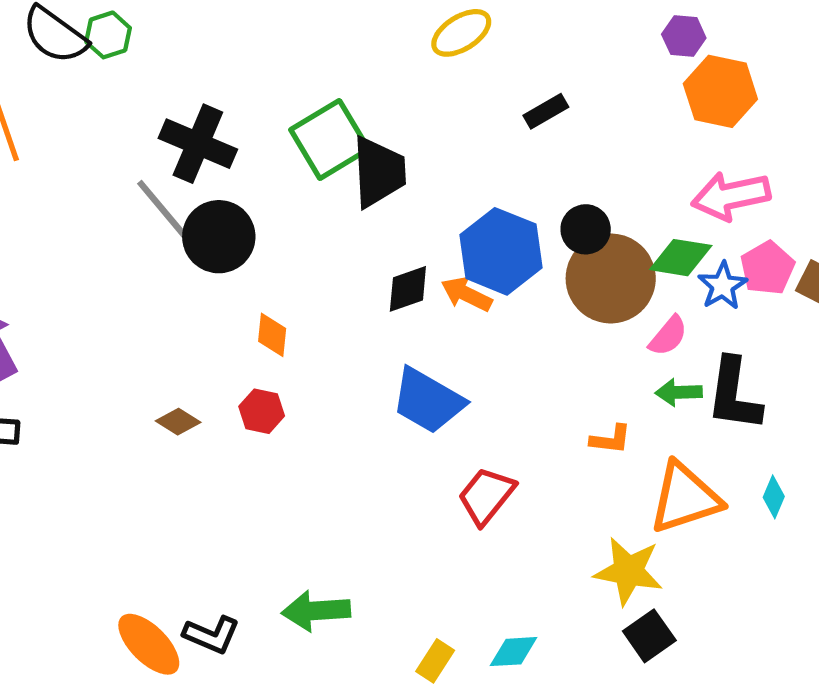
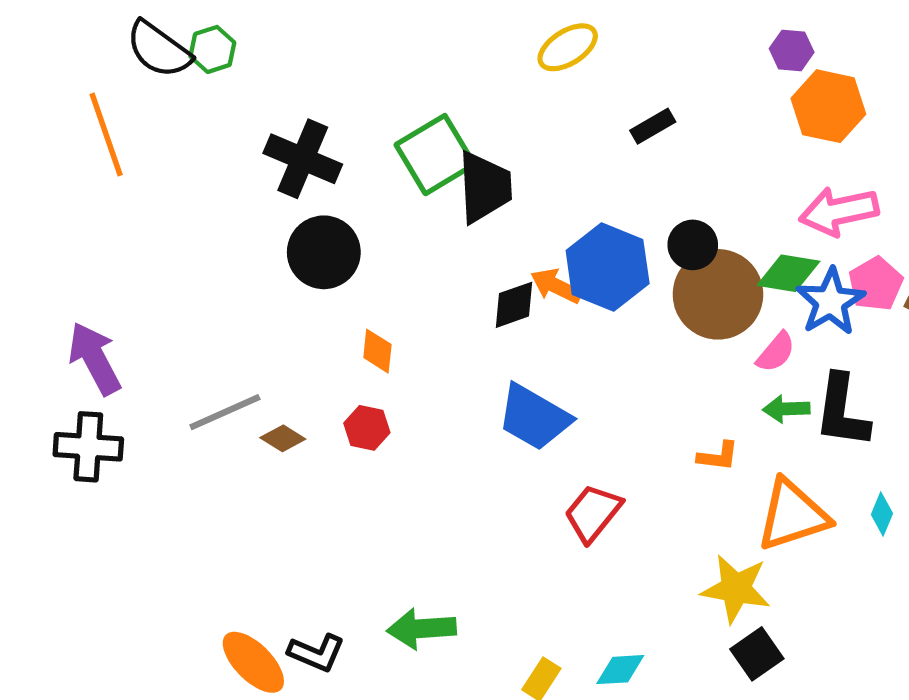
gray line: (163, 211) -> (225, 412), moved, turned -74
blue star: (722, 286) -> (830, 302), size x1.4
orange arrow: (466, 294) -> (556, 286), moved

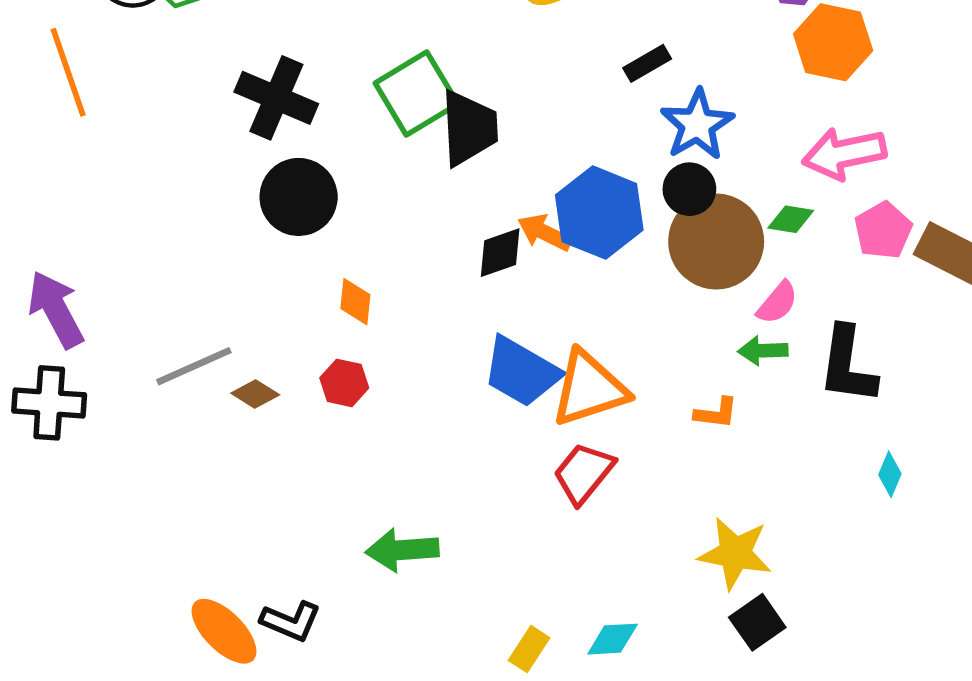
green diamond: (788, 273) -> (791, 219), size x0.7
blue star: (830, 302) -> (697, 125), moved
green arrow: (786, 409) -> (763, 351), moved
orange triangle: (793, 515) -> (589, 388), moved
green arrow: (422, 629) -> (402, 550), moved

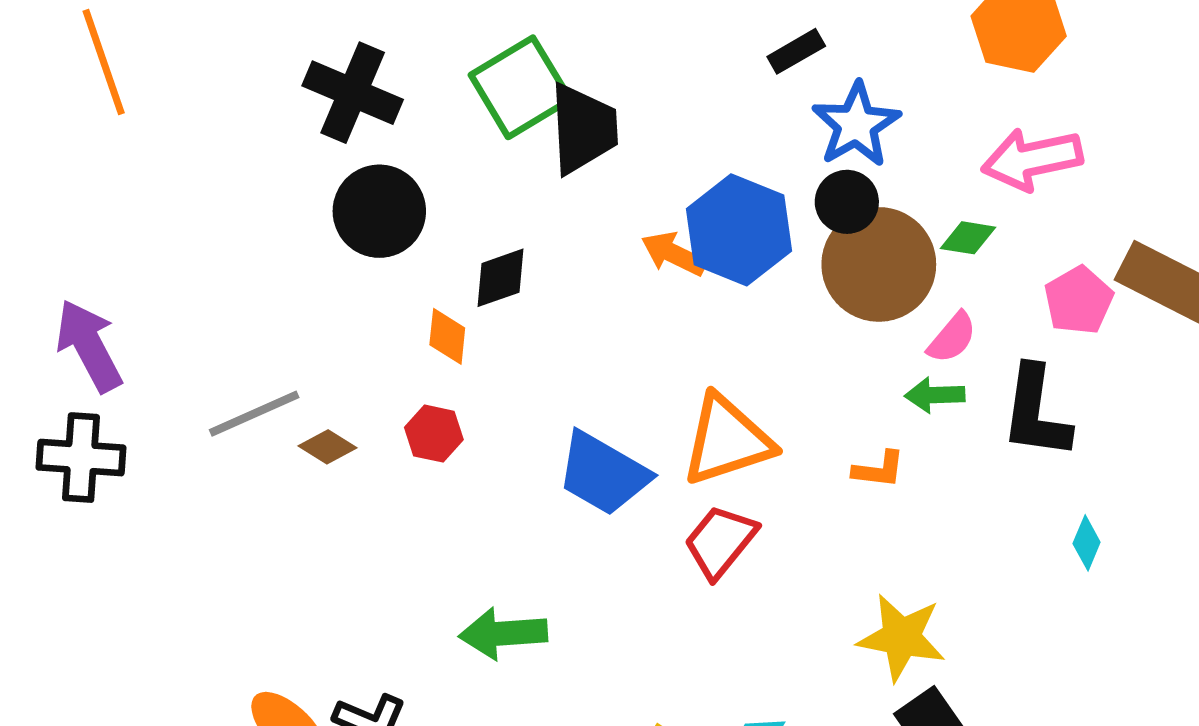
pink pentagon: (883, 230) -> (1079, 300), moved
black diamond: (500, 253) -> (501, 278), moved
blue trapezoid: (521, 372) -> (603, 474), moved

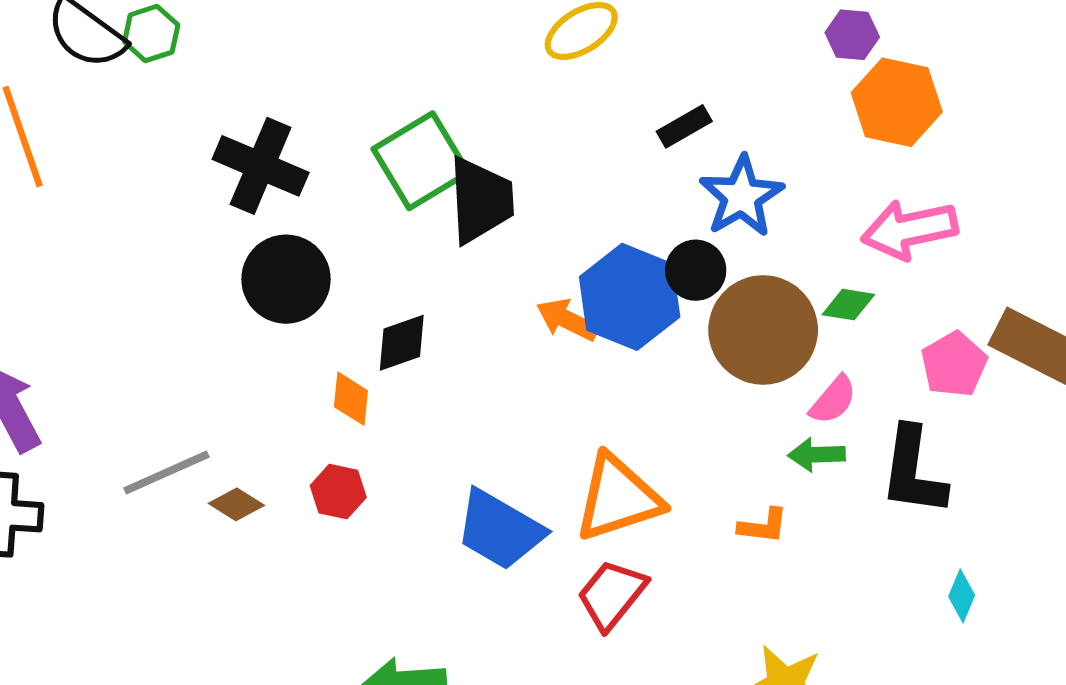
black circle: (847, 202) -> (696, 270), moved

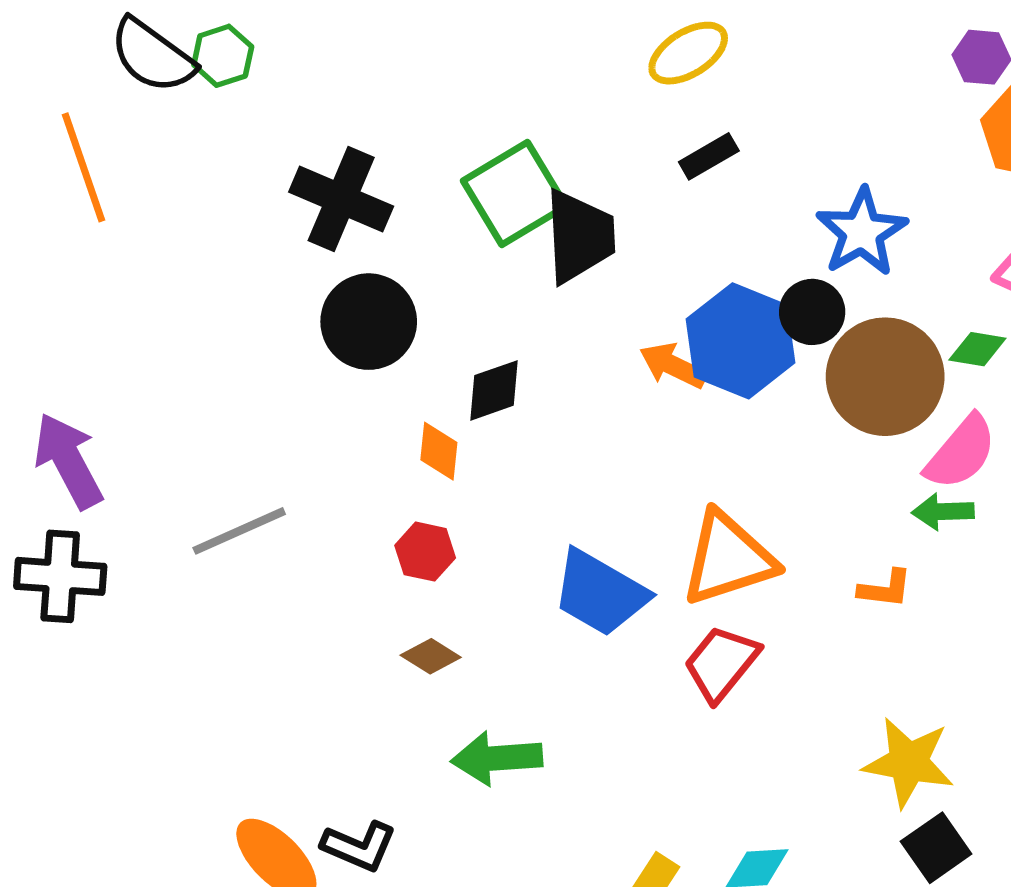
black rectangle: (684, 126) -> (709, 156), moved
pink semicircle: (833, 400) -> (961, 452), size x1.4
brown diamond: (236, 504) -> (431, 656), moved

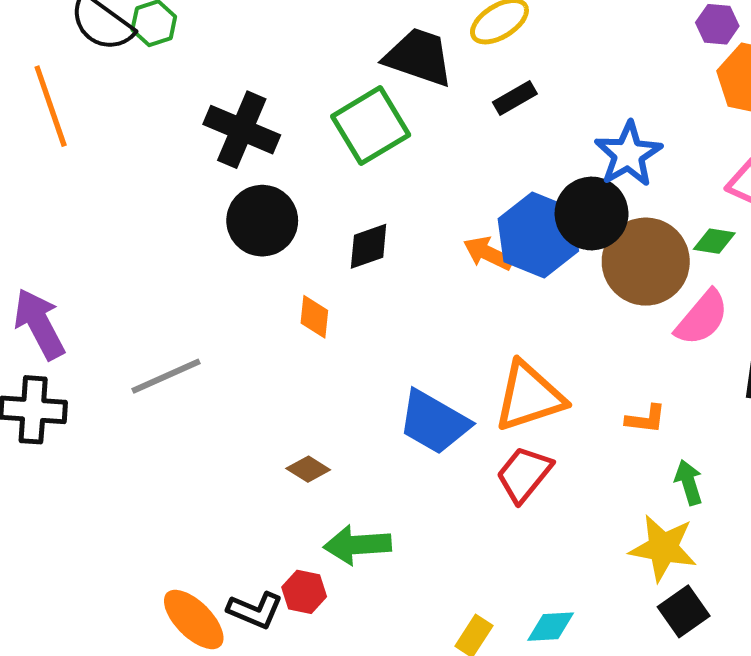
black trapezoid: (579, 236) -> (419, 57), moved, turned -68
black circle: (812, 312) -> (592, 213), size x1.5
black diamond: (494, 390) -> (369, 246), moved
green arrow: (943, 512) -> (689, 482), moved, turned 75
red hexagon: (425, 552) -> (304, 592), moved

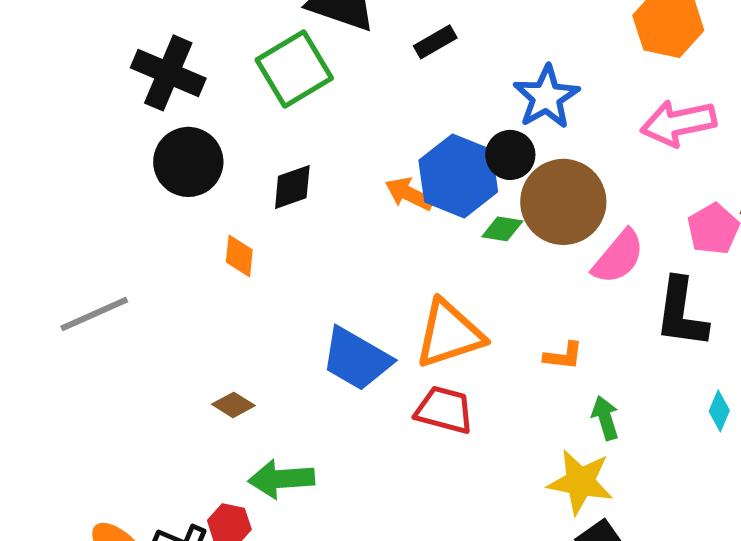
black circle: (592, 213) -> (510, 155), size x0.7
green diamond: (714, 241) -> (502, 229), moved
red trapezoid: (524, 474) -> (444, 410), turned 66

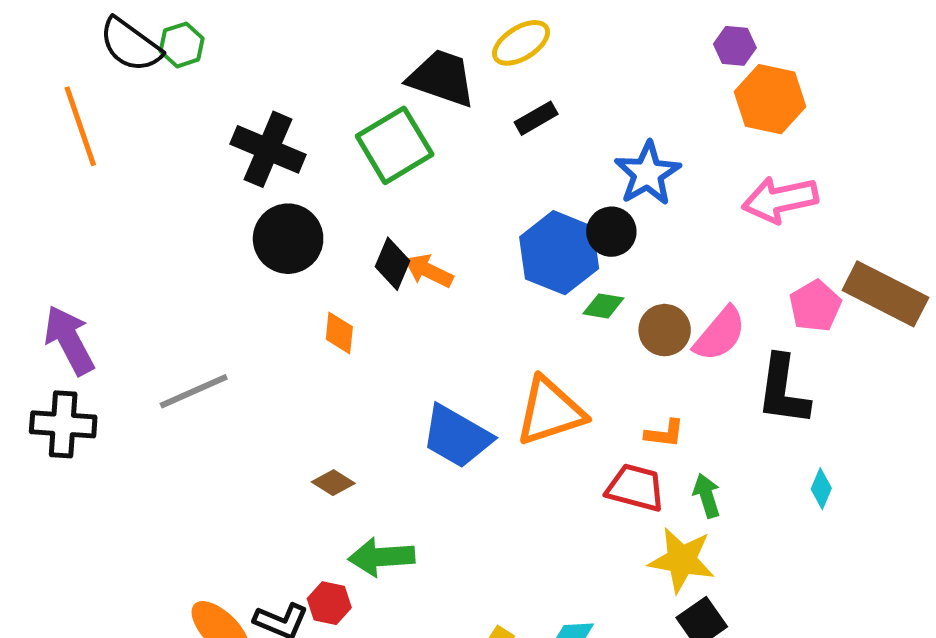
black diamond: (292, 187) -> (392, 264), turned -48
orange arrow: (409, 194) -> (429, 271), moved
brown circle: (563, 202) -> (665, 330), moved, size x0.6
red trapezoid: (444, 410) -> (635, 488), moved

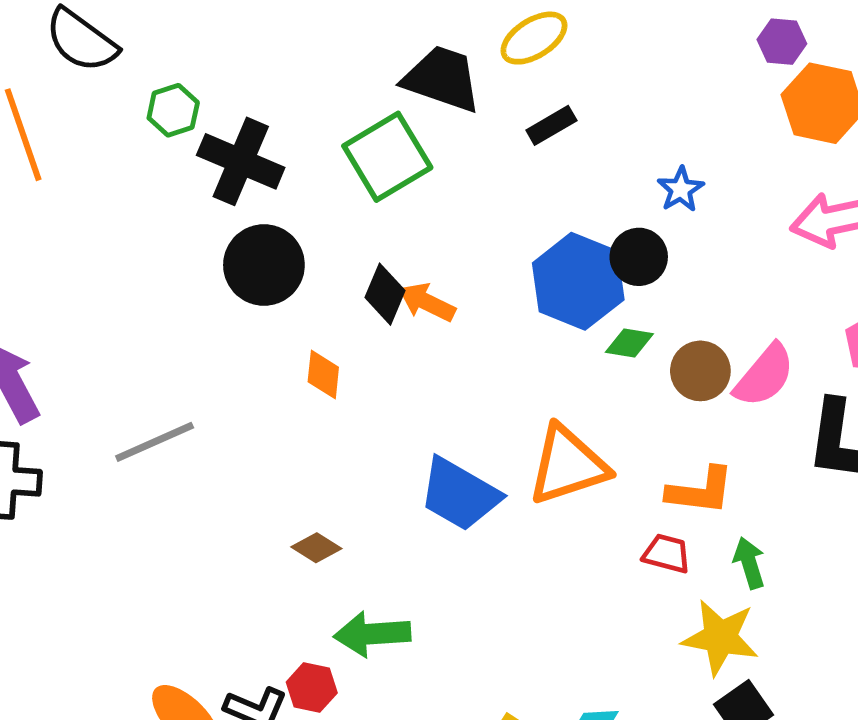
green hexagon: (182, 45) -> (173, 110), moved
blue star: (648, 173) -> (681, 189), size x0.6
orange L-shape: (665, 433) -> (700, 491), size x1.5
red trapezoid: (635, 488) -> (667, 554), size x0.7

